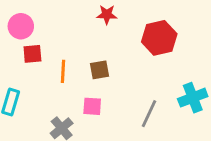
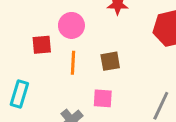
pink circle: (21, 26) -> (71, 25), moved

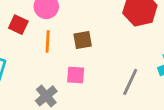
red square: (42, 45) -> (18, 25), turned 30

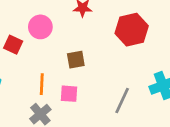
orange line: (48, 41) -> (42, 84), moved

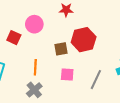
red hexagon: (132, 30) -> (84, 40), moved
pink square: (69, 94) -> (67, 74), moved

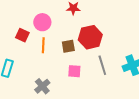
orange line: (35, 67) -> (43, 45), moved
gray line: (96, 80) -> (102, 65), moved, turned -42

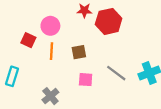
red hexagon: (90, 37) -> (109, 21), moved
gray line: (102, 65) -> (116, 73), turned -36

